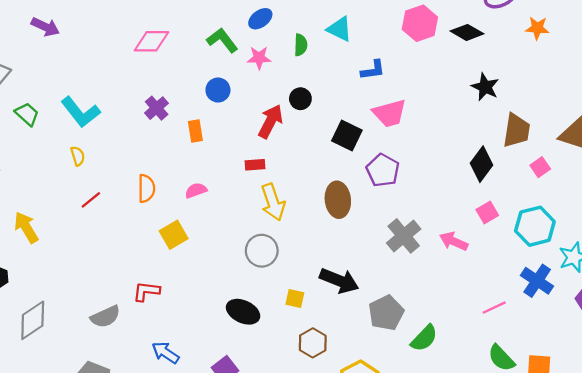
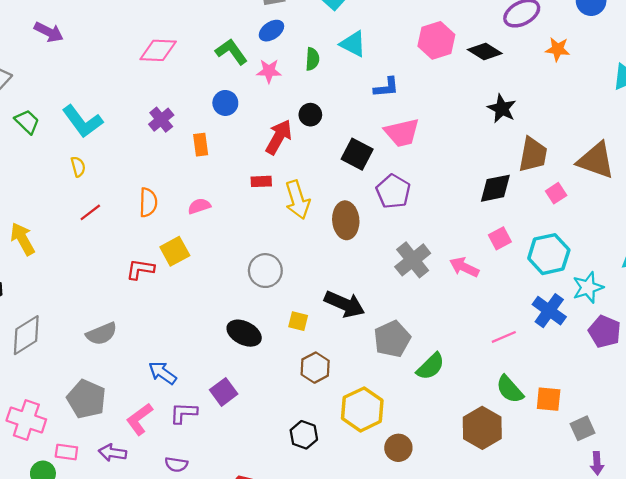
black diamond: (481, 164) -> (495, 188), turned 40
yellow arrow: (273, 202) -> (298, 200), moved
red L-shape: (146, 291) -> (140, 269), moved

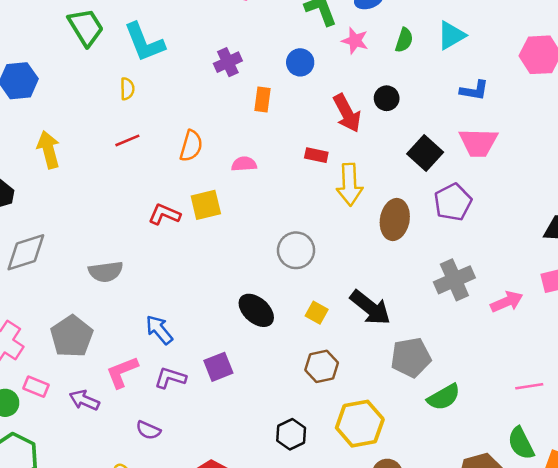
cyan triangle: (353, 44) -> (451, 35), turned 48
green trapezoid: (27, 122) -> (86, 27), size x1.4
red arrow: (279, 137) -> (347, 113), turned 108
pink arrow: (464, 267) -> (507, 302), turned 116

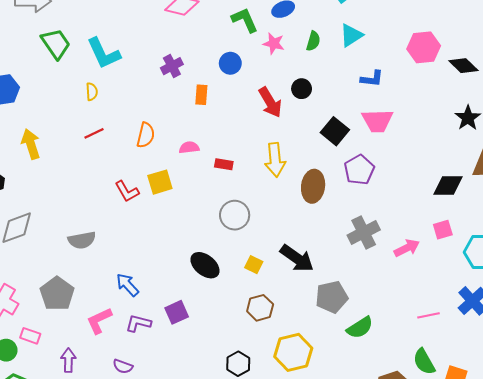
red rectangle: (316, 155) -> (224, 164), moved
red L-shape: (164, 214) -> (127, 191), turned -140
purple arrow: (84, 400) -> (68, 360), moved, turned 70

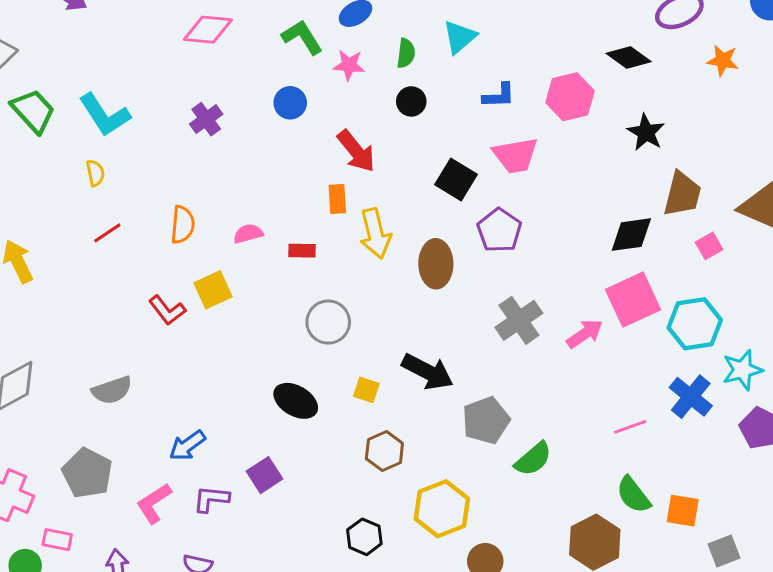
pink hexagon: (424, 47) -> (570, 97), moved
black circle: (302, 89) -> (411, 101), moved
orange rectangle: (201, 95) -> (337, 199), moved
pink square: (443, 230) -> (633, 300), size x1.8
blue arrow: (127, 285) -> (187, 446), turned -75

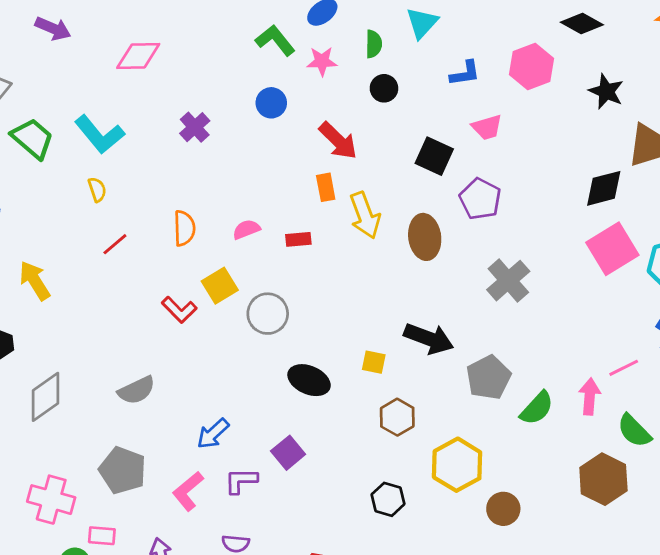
pink diamond: (208, 30) -> (138, 56), moved
pink trapezoid: (515, 155) -> (487, 127), size x0.7
gray circle: (328, 322) -> (268, 314), moved
pink arrow: (585, 334) -> (590, 396), moved, turned -44

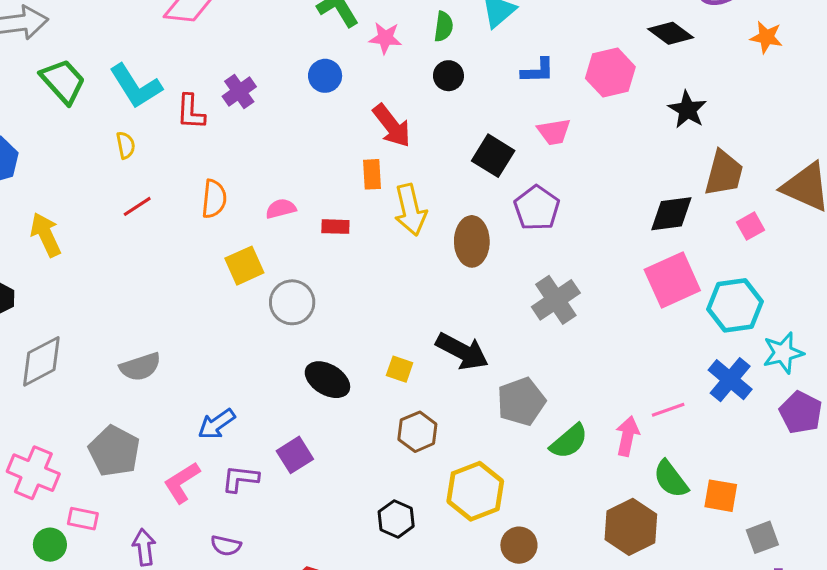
red L-shape: (179, 310) -> (191, 112), moved, turned 40

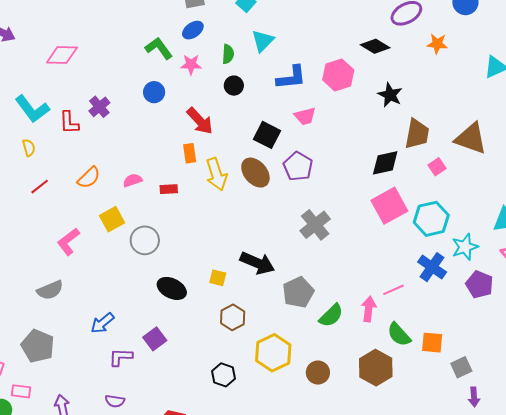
blue L-shape: (538, 71) -> (291, 78), size x1.4
orange semicircle: (214, 199) -> (89, 178), turned 45
brown ellipse: (472, 241) -> (255, 173), moved, turned -36
pink L-shape: (182, 482) -> (68, 242), moved
brown circle: (519, 545) -> (318, 373), moved

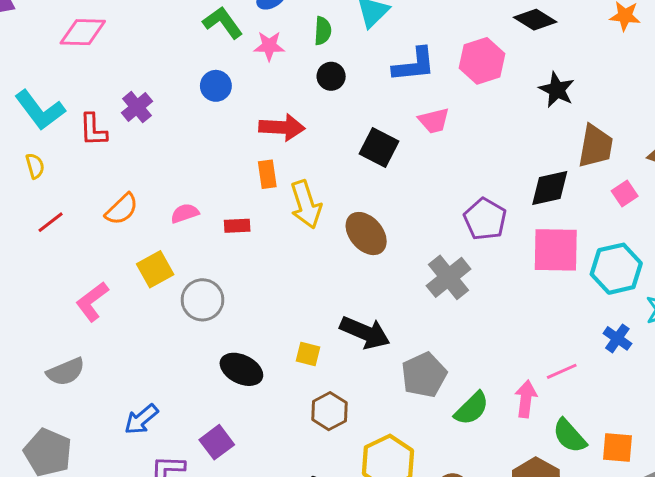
red arrow: (200, 121) -> (282, 127), turned -44
purple pentagon: (298, 166) -> (485, 219), moved
brown ellipse: (255, 173) -> (366, 234), moved
pink square: (389, 206) -> (556, 250), turned 30
blue cross: (432, 267) -> (617, 338), size x0.7

